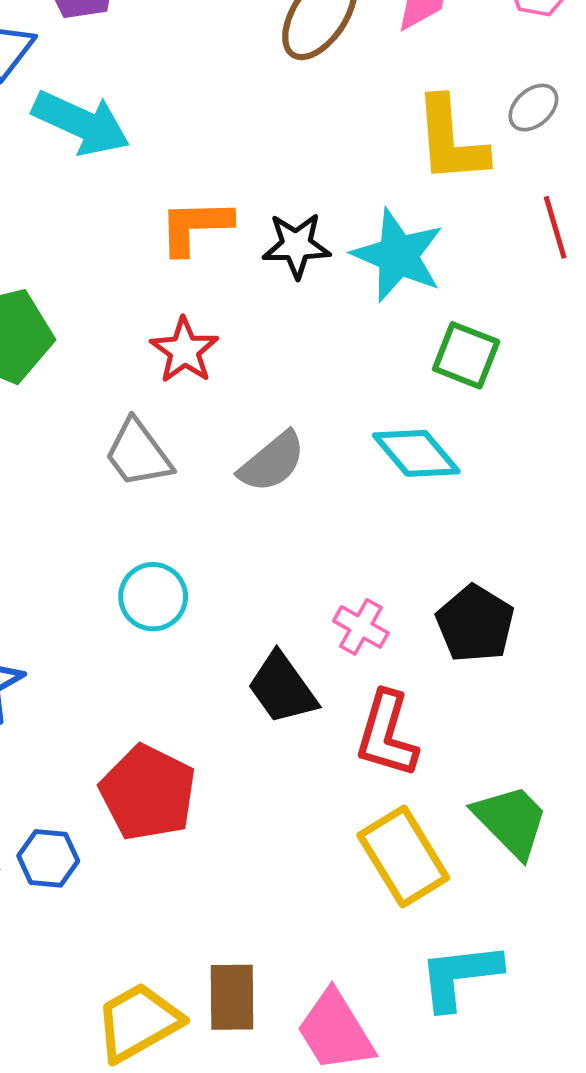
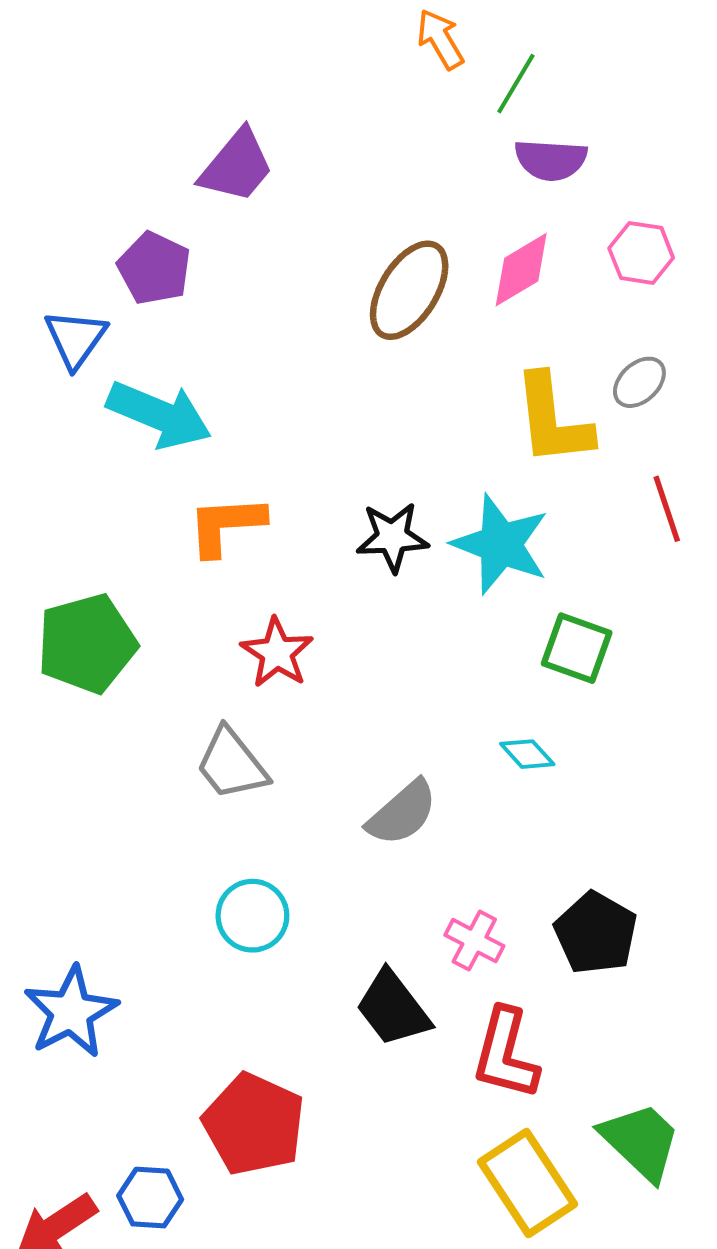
orange L-shape: (195, 227) -> (226, 525), moved
cyan diamond: (416, 453) -> (527, 754), size x0.6
gray semicircle: (272, 462) -> (402, 813), moved

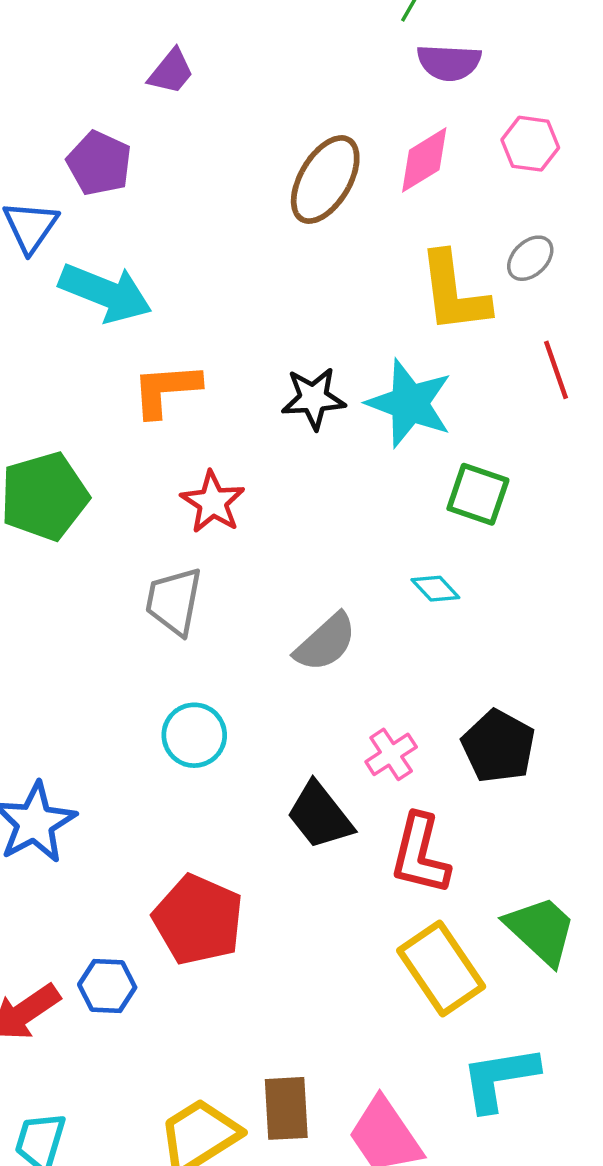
purple trapezoid: (237, 166) -> (171, 72), size x0.7
gray trapezoid: (232, 764) -> (174, 601), turned 50
pink cross: (474, 941) -> (391, 754), turned 30

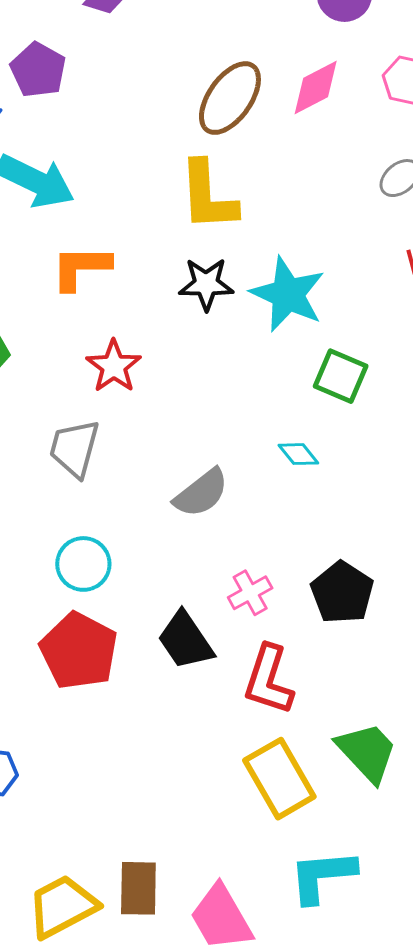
yellow L-shape: (454, 293) -> (208, 196), moved
red pentagon: (198, 920) -> (79, 651), moved

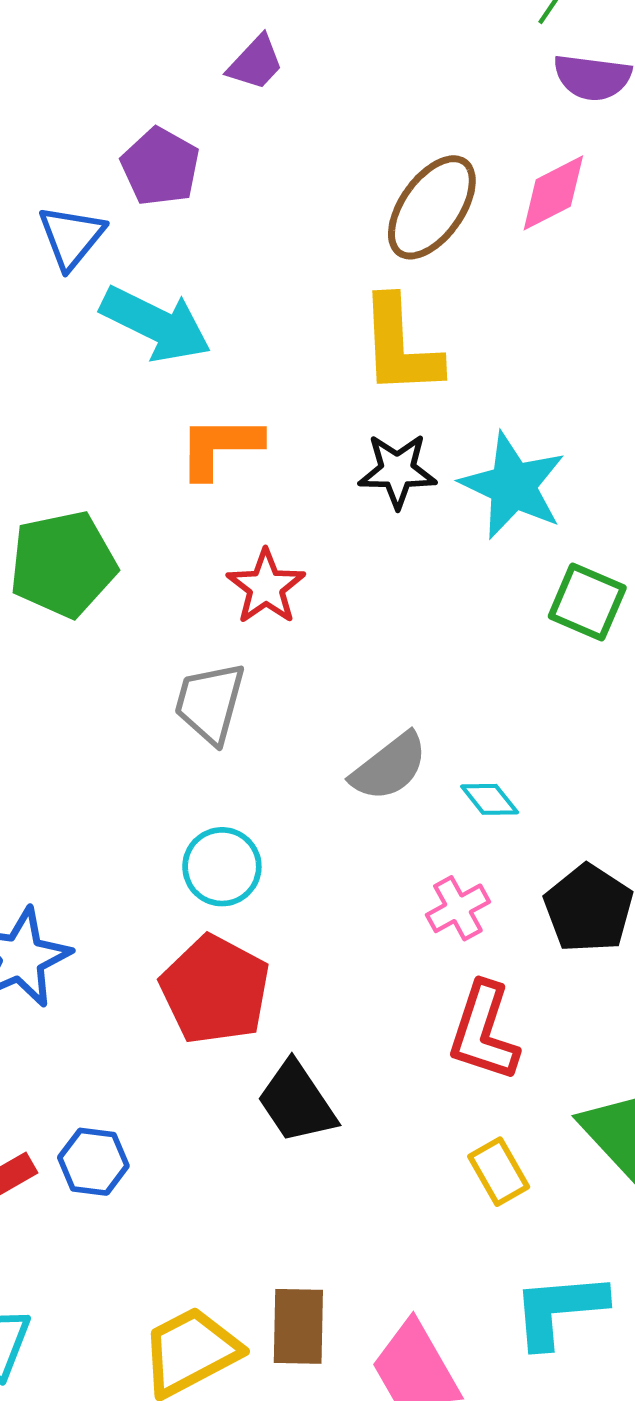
cyan diamond: (298, 454) -> (490, 799), moved
black trapezoid: (186, 640) -> (297, 1102), moved
yellow rectangle: (279, 779) -> (499, 1172), size x0.6

